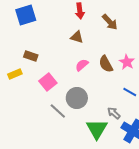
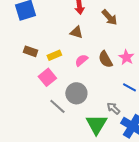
yellow rectangle: (15, 74) -> (54, 55), moved

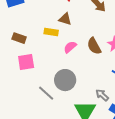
yellow rectangle: (54, 55) -> (51, 32), moved, turned 32
pink square: (47, 77) -> (26, 62), moved, turned 30

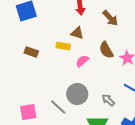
brown semicircle: (94, 46) -> (106, 50), moved
pink square: (26, 62) -> (28, 112), moved
gray arrow: (102, 95) -> (108, 100), moved

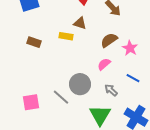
brown semicircle: (106, 50) -> (109, 40), turned 84
pink semicircle: (82, 61) -> (104, 64), moved

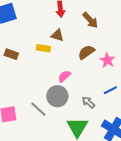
pink semicircle: (104, 64) -> (64, 76), moved
blue line: (133, 78) -> (110, 90), turned -56

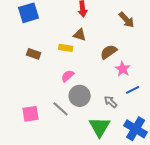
brown arrow: (90, 20) -> (127, 20), moved
pink star: (107, 60) -> (123, 69), moved
pink semicircle: (64, 76) -> (68, 76), moved

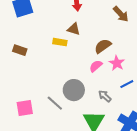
brown rectangle: (34, 54) -> (20, 50), moved
pink semicircle: (68, 76) -> (96, 66), moved

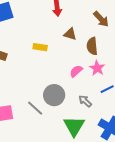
brown triangle: (74, 29) -> (70, 34), moved
brown semicircle: (103, 46) -> (92, 46), moved, turned -60

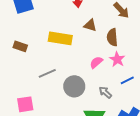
yellow rectangle: (40, 47) -> (60, 38), size x1.6
gray line: (35, 108) -> (47, 73), moved, turned -66

